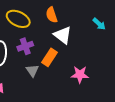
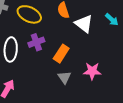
white triangle: (63, 35) -> (84, 24), moved
gray triangle: (32, 70) -> (64, 77), moved

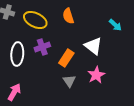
white triangle: (84, 24) -> (93, 46), moved
pink star: (92, 71) -> (96, 75), turned -30

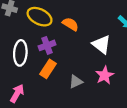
orange semicircle: (68, 16) -> (70, 24), moved, turned 140
orange rectangle: (66, 58) -> (48, 69), moved
gray triangle: (69, 81) -> (76, 82), turned 40

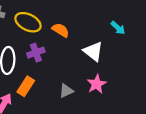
orange rectangle: (48, 69) -> (26, 86), moved

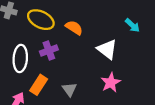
gray triangle: (66, 91) -> (69, 89), moved, turned -40

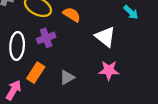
pink star: (111, 83) -> (109, 70), turned 30
gray triangle: (69, 89) -> (67, 77), turned 35

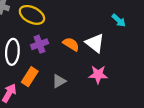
orange semicircle: (72, 15) -> (71, 44), moved

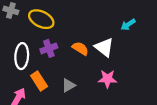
cyan arrow: (119, 20) -> (128, 25), turned 104
orange rectangle: (30, 77) -> (39, 81), turned -66

